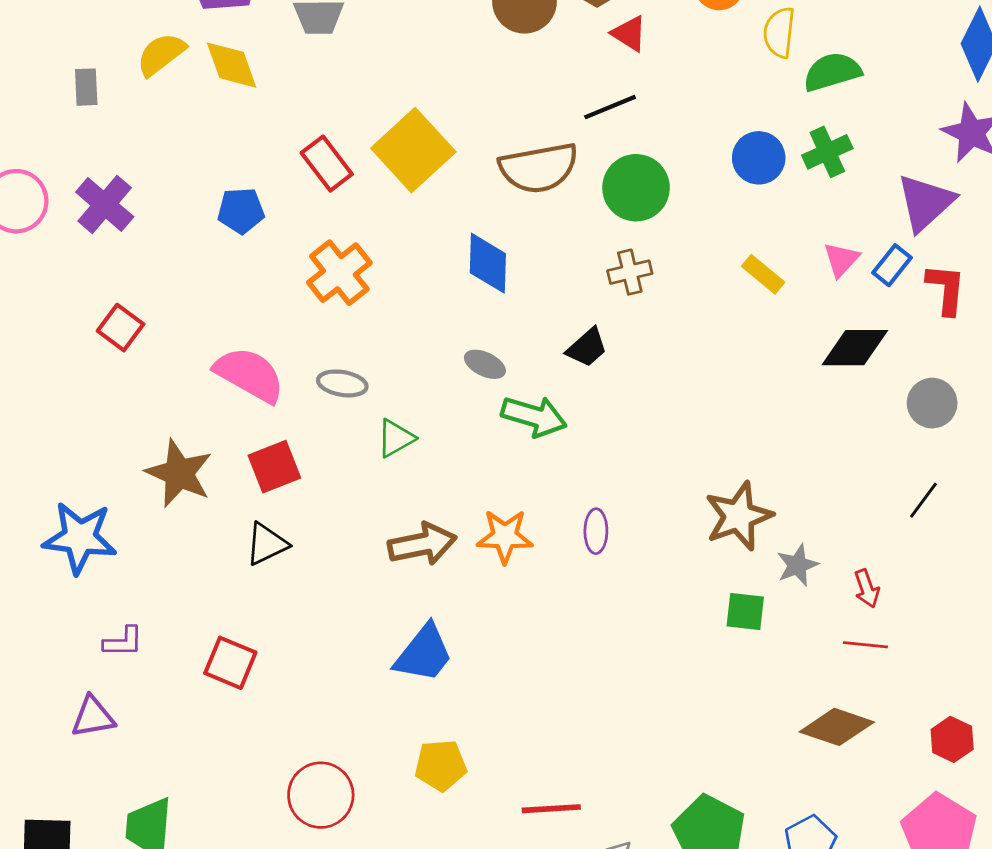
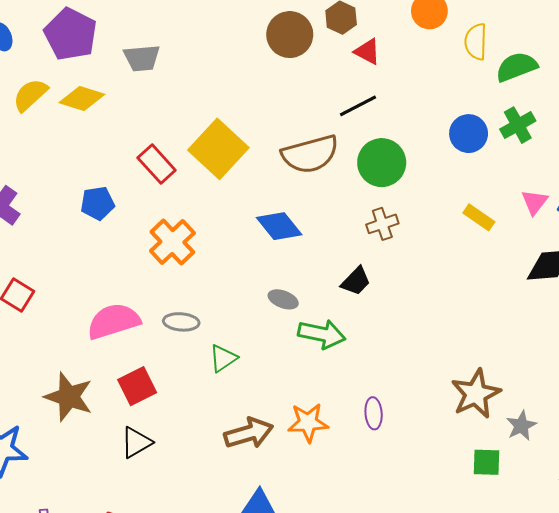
yellow diamond: (232, 65) -> (82, 98), turned -48
blue diamond: (488, 263) -> (279, 226), turned -36
pink semicircle: (249, 375) -> (114, 321), turned -42

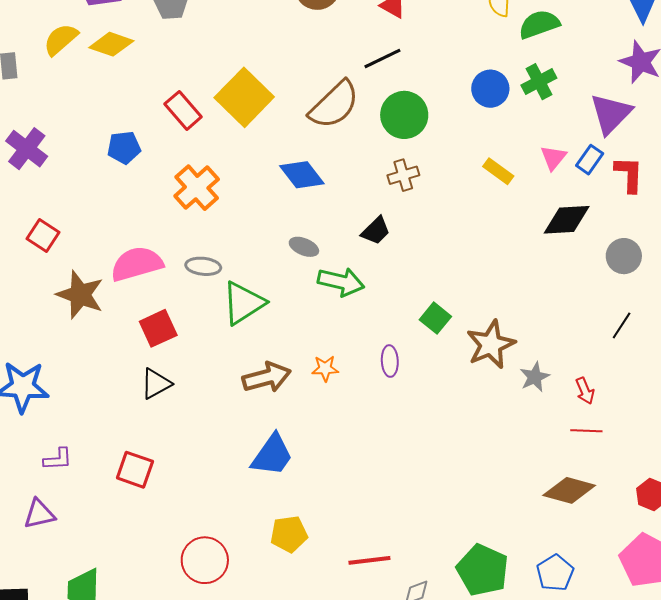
brown semicircle: (310, 154) -> (334, 105), turned -30
green triangle: (223, 358) -> (243, 303), size x1.6
brown star: (69, 397) -> (80, 295), moved
orange star: (308, 423) -> (325, 368), size x0.7
green square: (486, 462) -> (435, 318), moved, turned 36

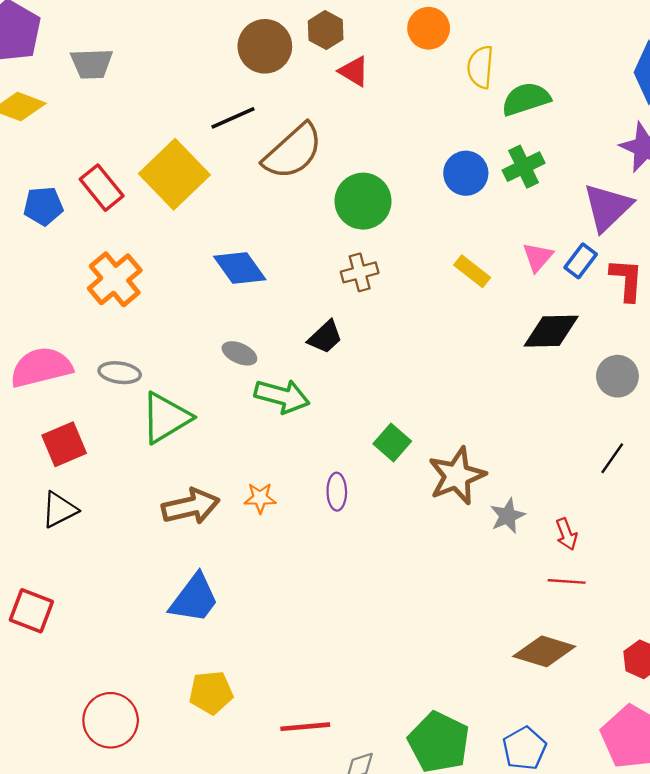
black line: (382, 59) -> (233, 118), moved
brown semicircle: (334, 105) -> (293, 151), moved
blue pentagon: (124, 148) -> (43, 206), moved

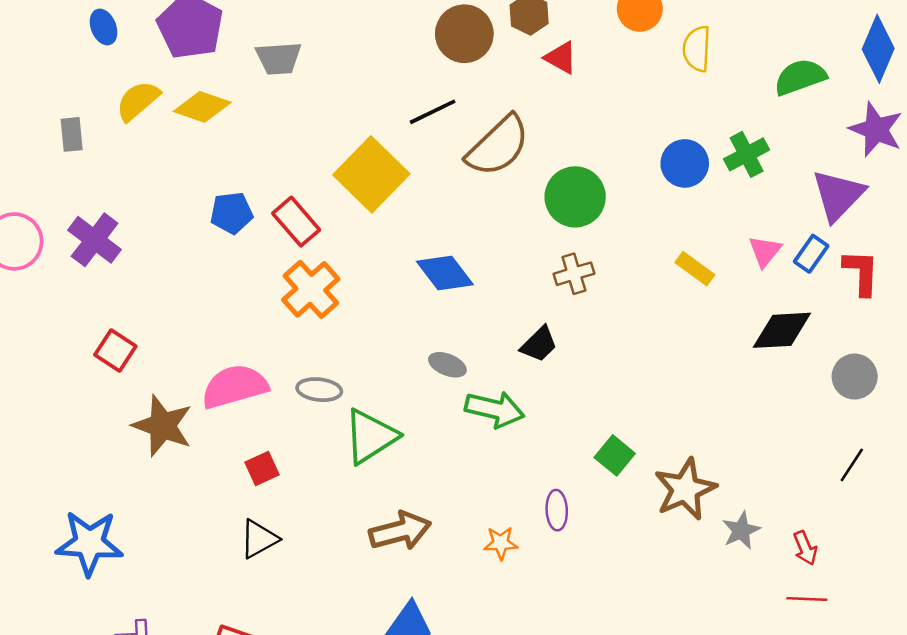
green semicircle: (526, 99) -> (800, 77), moved
red rectangle: (102, 188) -> (296, 222), moved
red square: (64, 444) -> (262, 468), size x0.7
orange star: (260, 498) -> (501, 543), moved

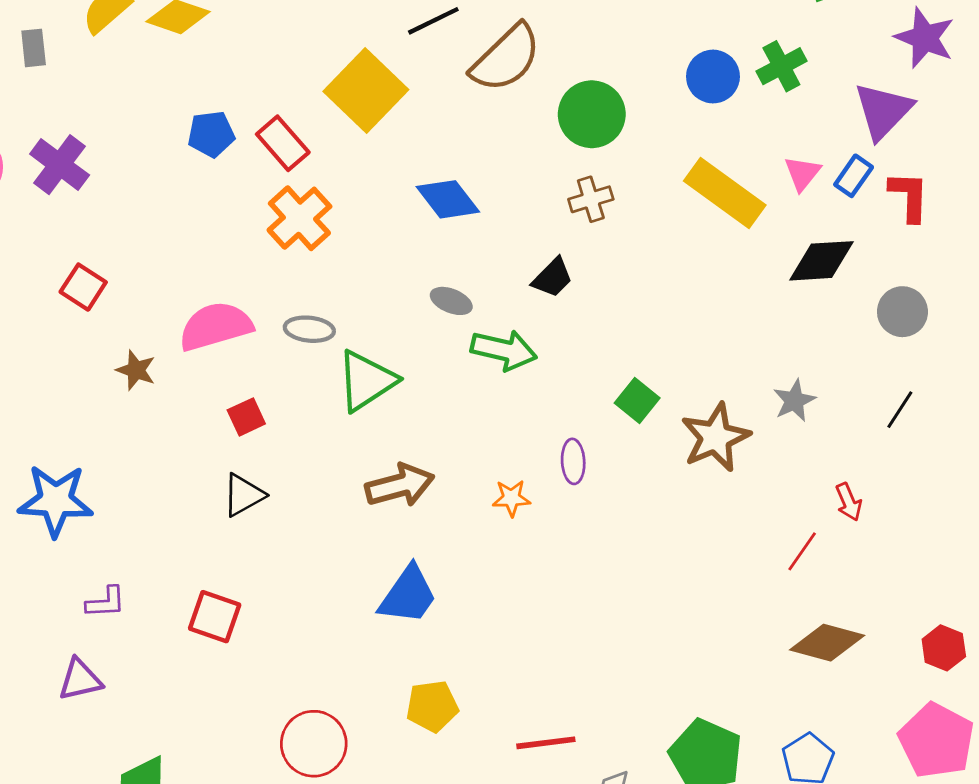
yellow rectangle: (695, 269) -> (725, 193), size x1.8
brown star: (163, 426) -> (136, 370), size x0.6
gray star: (741, 530) -> (794, 401), moved
red line: (807, 599) -> (802, 551), moved, turned -57

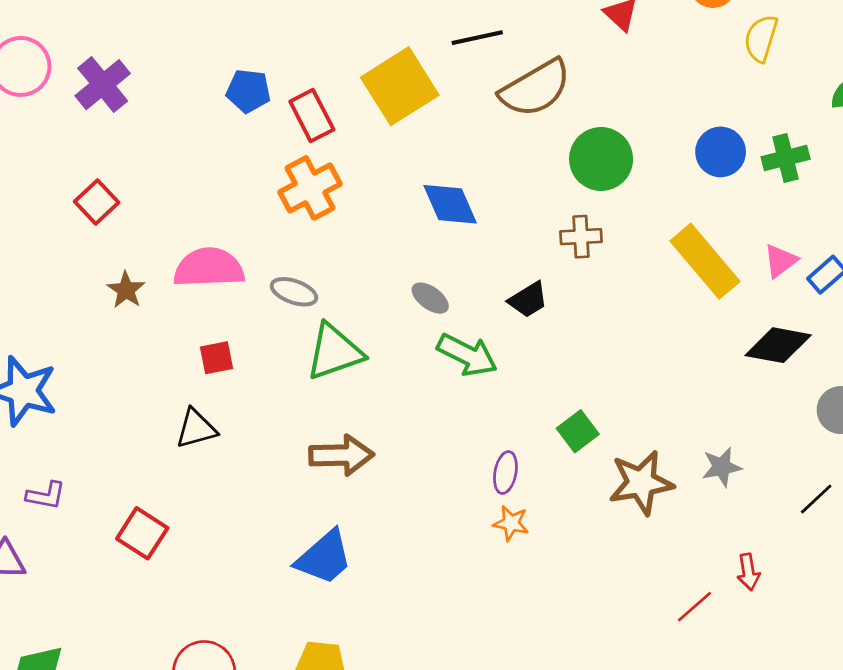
orange star: (511, 498) -> (511, 523), moved

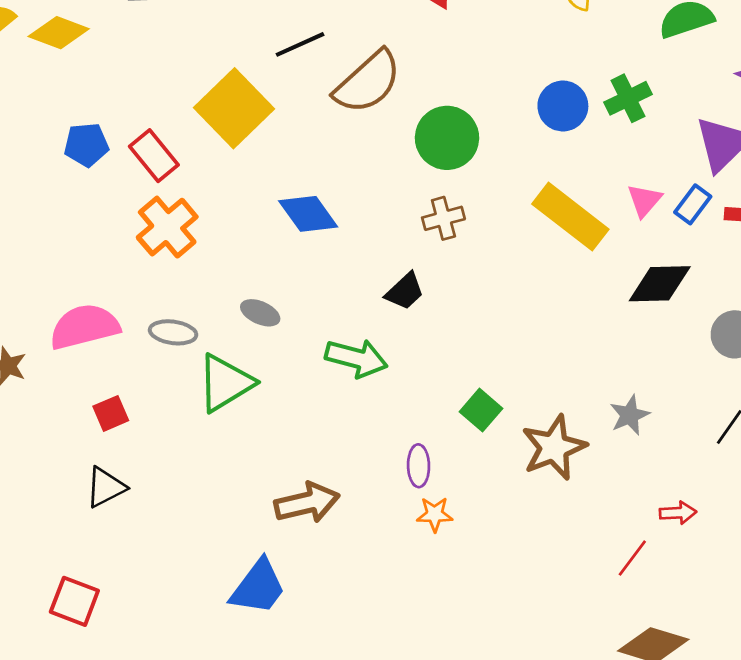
gray ellipse: (430, 298) -> (260, 313), moved
brown arrow: (341, 455) -> (307, 503), moved
red arrow: (748, 572) -> (678, 513), turned -72

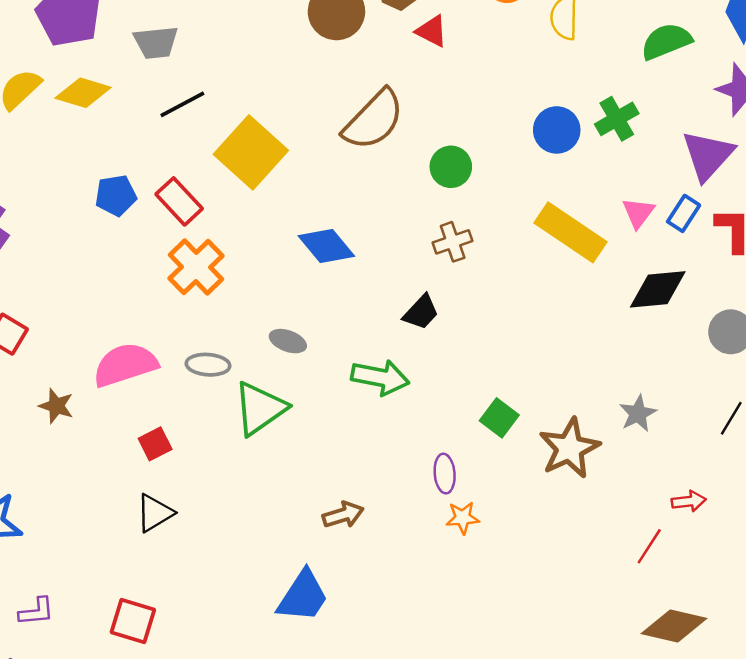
black line: (300, 44) -> (182, 104), moved
green circle: (447, 138) -> (451, 167), size x0.7
brown arrow: (307, 503) -> (343, 515), size x0.7

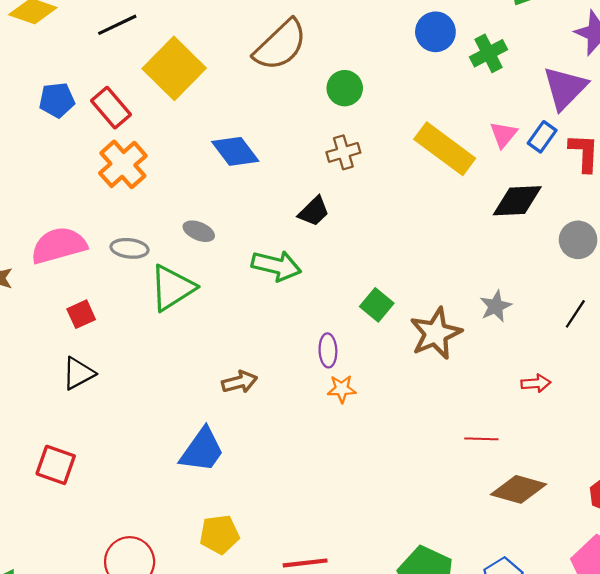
blue circle: (557, 130) -> (435, 32), moved
red line: (649, 546) -> (481, 439), moved, turned 56

